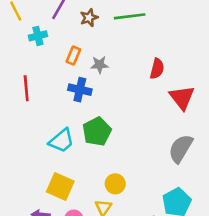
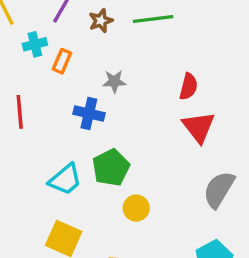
orange rectangle: (73, 56) -> (62, 61), moved
red triangle: (182, 97) -> (199, 127), moved
yellow circle: (115, 184) -> (136, 208), moved

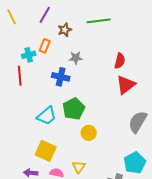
brown star: (101, 21) -> (65, 30), moved
cyan cross: (35, 44) -> (29, 55), moved
red triangle: (199, 127) -> (126, 85), turned 30

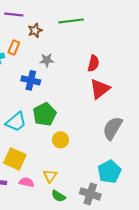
purple line: (45, 15) -> (14, 15), turned 66

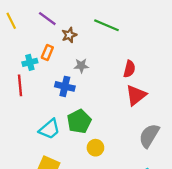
purple line: (14, 15) -> (47, 19), turned 30
green line: (71, 21) -> (106, 25), turned 30

